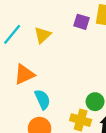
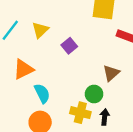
purple square: (81, 22) -> (69, 46), moved, turned 35

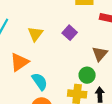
yellow triangle: (40, 30) -> (35, 34), moved
purple square: (69, 46) -> (70, 33), moved

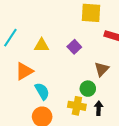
yellow triangle: (35, 34) -> (42, 45), turned 49

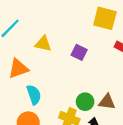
purple square: (74, 47) -> (79, 52), turned -32
brown triangle: (102, 69) -> (107, 102), moved, turned 42

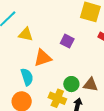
yellow triangle: (43, 44) -> (26, 34), moved
orange triangle: (18, 69) -> (43, 58), moved

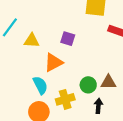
purple square: (67, 41) -> (68, 39), moved
yellow cross: (57, 98) -> (65, 99), moved, turned -30

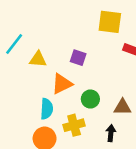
cyan semicircle: (40, 85) -> (47, 109), turned 30
green circle: (88, 85) -> (90, 99), moved

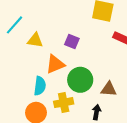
green circle: (90, 99) -> (80, 80), size x1.5

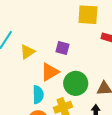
yellow triangle: (35, 40) -> (27, 52), turned -35

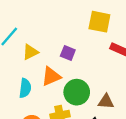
cyan semicircle: (38, 95) -> (25, 88), moved

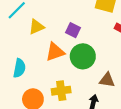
cyan semicircle: (25, 88) -> (19, 68), moved
green circle: (77, 92) -> (83, 56), moved

